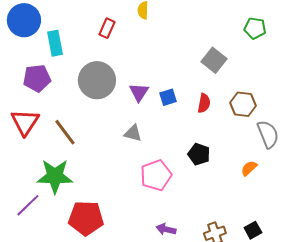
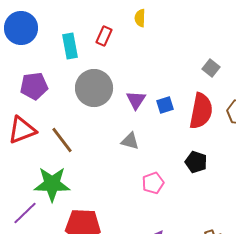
cyan rectangle: (55, 43) -> (70, 46), moved
gray square: (214, 60) -> (211, 68), size x0.7
red semicircle: (204, 103) -> (201, 111), size x1.8
red triangle: (25, 122) -> (22, 130), turned 36
pink pentagon: (156, 175) -> (153, 183), size x0.7

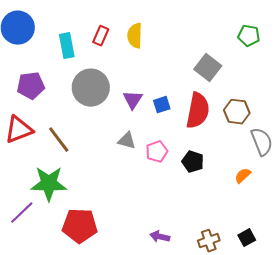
yellow semicircle: (140, 18) -> (135, 36), moved, size x1.4
gray square: (211, 68) -> (208, 68), size x1.5
pink pentagon: (153, 183) -> (157, 152), moved

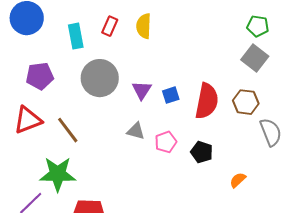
gray square: (208, 68) -> (255, 58), moved
orange semicircle: (243, 176) -> (238, 180), moved

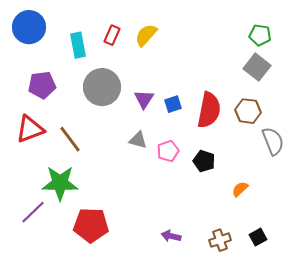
yellow semicircle: (144, 26) -> (146, 35), turned 40

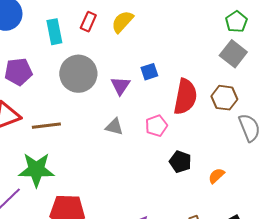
green pentagon: (260, 35) -> (236, 22), turned 30
blue square: (173, 104) -> (149, 72), moved
brown line: (70, 139) -> (46, 126), turned -60
pink pentagon: (168, 151) -> (156, 126), moved
black pentagon: (204, 161) -> (180, 162), moved

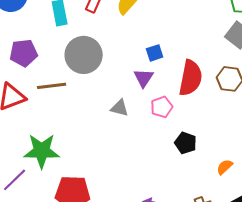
purple triangle: (120, 86) -> (144, 78), moved
brown line: (46, 126) -> (52, 86), moved
orange semicircle: (216, 176) -> (225, 167), moved

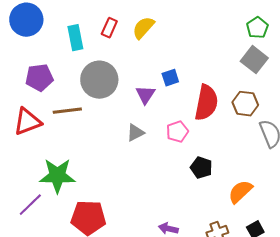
purple triangle: (144, 78) -> (145, 95), moved
gray triangle: (120, 108) -> (135, 133), turned -42
orange semicircle: (225, 167) -> (240, 192), size x1.5

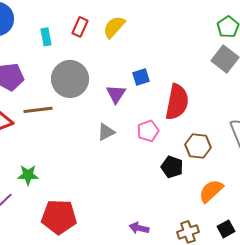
cyan rectangle: (75, 38) -> (46, 37), size x0.7
brown hexagon: (245, 104) -> (198, 146), moved
green star: (57, 176) -> (28, 175), size x0.6

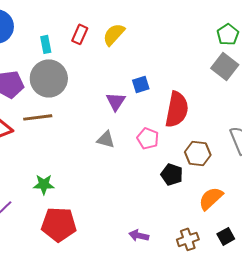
gray circle: (70, 79) -> (49, 78), moved
pink pentagon: (148, 131) -> (148, 138), turned -30
gray triangle: (106, 132) -> (106, 139), turned 42
green star: (28, 175) -> (44, 184), moved

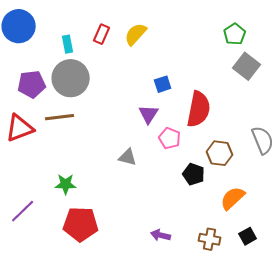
green pentagon: (228, 34) -> (235, 34), moved
purple triangle: (116, 101) -> (149, 114), moved
gray triangle: (106, 139) -> (128, 157), moved
brown cross: (188, 239) -> (210, 239), turned 30

